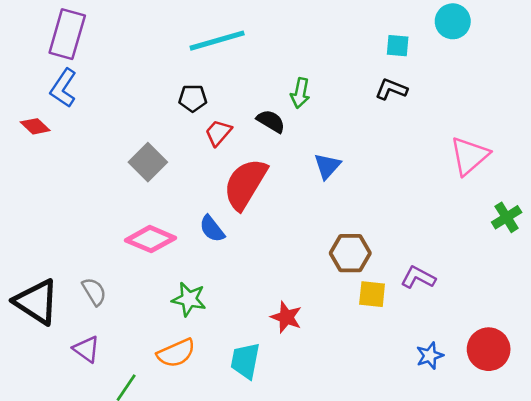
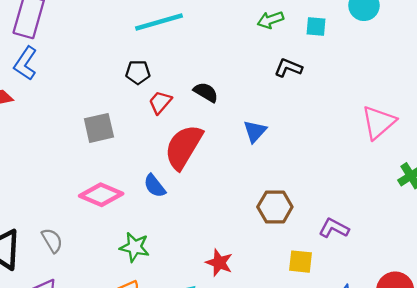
black L-shape: (391, 89) -> (288, 68), moved
green arrow: (300, 93) -> (270, 20), moved, turned 60
gray square: (148, 162) -> (99, 128), turned 32
yellow square: (372, 294) -> (300, 262), moved

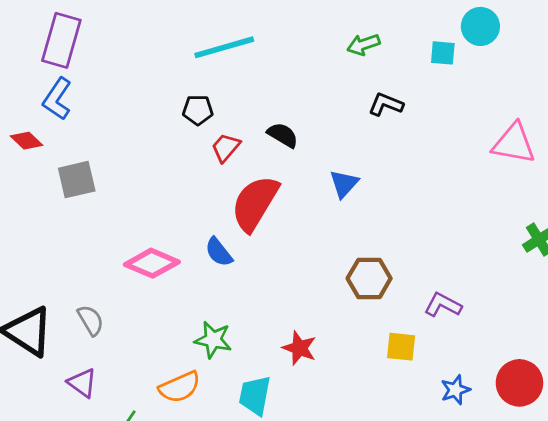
cyan square: (316, 27) -> (443, 53), moved
pink triangle: (378, 122) -> (514, 143), moved, turned 51
gray square: (99, 128) -> (77, 180), moved
green star: (135, 247) -> (213, 340), moved

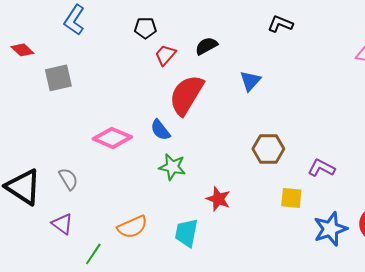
blue L-shape: (57, 99) -> (74, 20), moved
black semicircle: (283, 135) -> (206, 46), turned -60
green star: (213, 340) -> (172, 167), moved
blue star: (455, 390) -> (330, 229), size x1.6

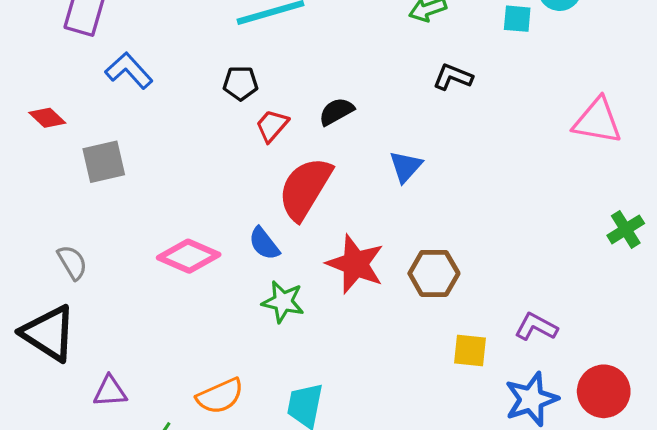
blue L-shape: (74, 20) -> (129, 71), turned 104
purple L-shape: (321, 168) -> (536, 327), moved
gray semicircle: (68, 179) -> (72, 262), moved
red star: (218, 199) -> (355, 264), moved, size x1.5
purple triangle: (62, 224) -> (110, 391), turned -40

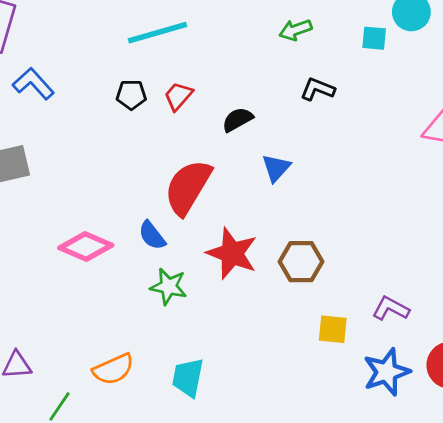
black semicircle: (336, 111) -> (238, 120), moved
red trapezoid: (272, 126) -> (178, 96), moved

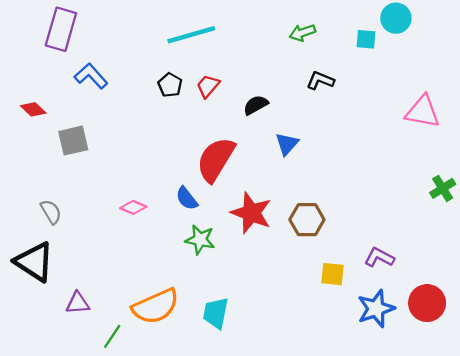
black pentagon: (131, 95) -> (170, 85), turned 30
pink diamond: (86, 246) -> (133, 207), size x0.6
orange semicircle: (113, 369) -> (156, 306), size x1.4

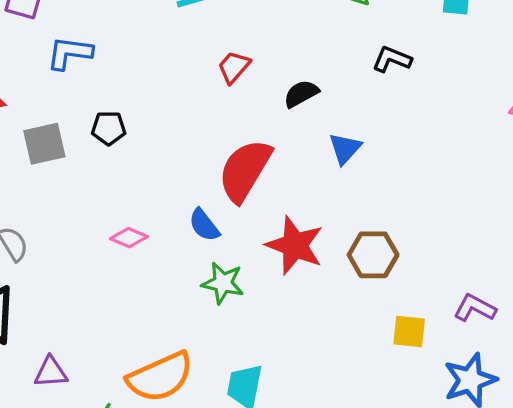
blue L-shape: (91, 76) -> (70, 53), turned -40
black pentagon: (170, 85) -> (109, 128), moved, turned -30

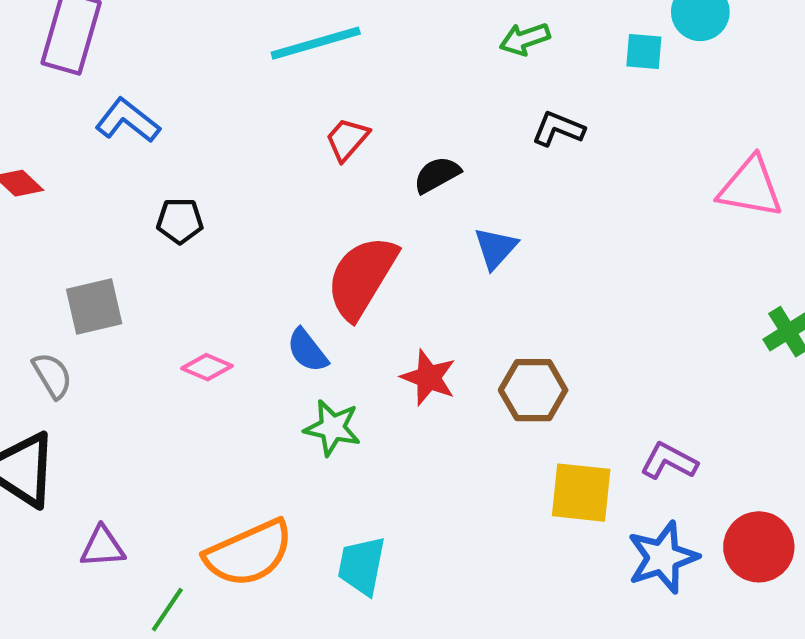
blue L-shape: (70, 53) -> (128, 120), turned 30
gray square: (44, 144) -> (94, 307), moved
red star: (295, 245) -> (429, 378), size x0.7
yellow square: (409, 332) -> (581, 493), size x1.4

